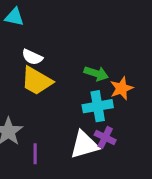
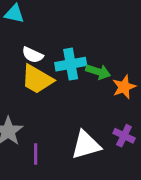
cyan cross: (98, 106) -> (71, 64), moved
purple cross: (105, 137) -> (124, 136), moved

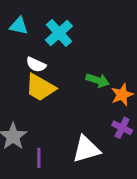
cyan cross: (71, 64) -> (59, 33), moved, turned -32
purple cross: (124, 136) -> (122, 128), moved

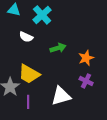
green arrow: (98, 80) -> (58, 48), moved, turned -35
yellow trapezoid: (40, 88) -> (29, 74), moved

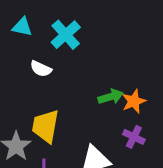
green arrow: (58, 48) -> (111, 97), moved
yellow trapezoid: (29, 74) -> (45, 126), turned 70

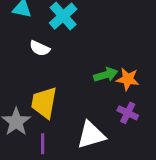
orange star: (134, 101) -> (128, 79), turned 30

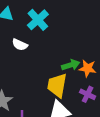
yellow trapezoid: (44, 103) -> (57, 85), moved

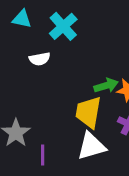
white semicircle: (20, 45) -> (40, 59), turned -35

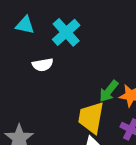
green arrow: (106, 86) -> (109, 91), turned 145

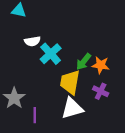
cyan cross: (66, 32) -> (51, 54), moved

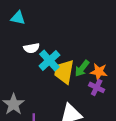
yellow trapezoid: (70, 82) -> (64, 72), moved
purple cross: (101, 91) -> (97, 87), moved

